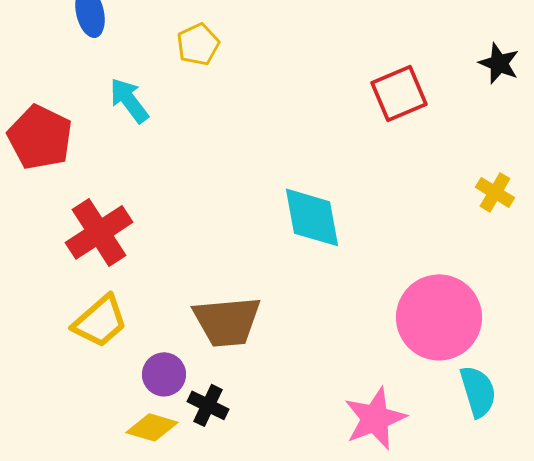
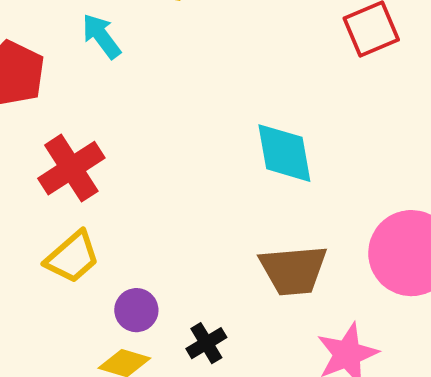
brown trapezoid: (227, 321) -> (293, 270), moved
black cross: (208, 405) -> (206, 343), moved, turned 33

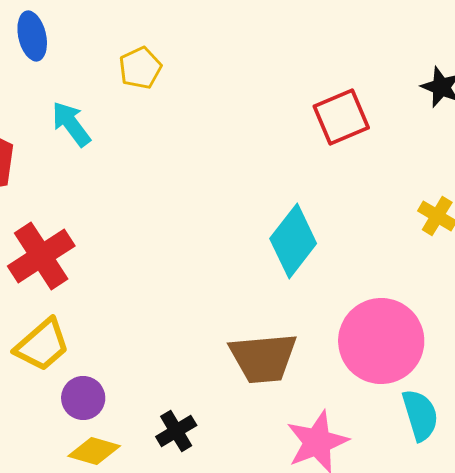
cyan diamond: (284, 153) -> (293, 241), moved, turned 48
purple circle: (136, 310) -> (83, 398), moved

